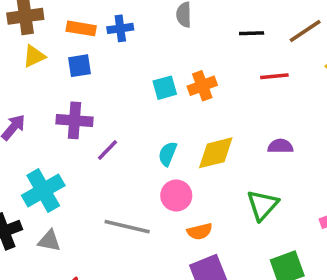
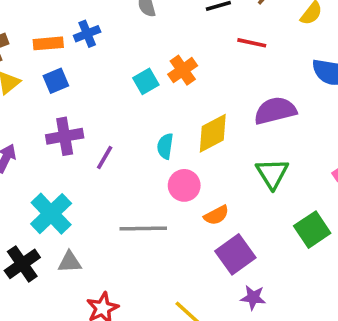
red line: (274, 76) -> (252, 43), turned 32
purple semicircle: (280, 146) -> (275, 111), size x1.6

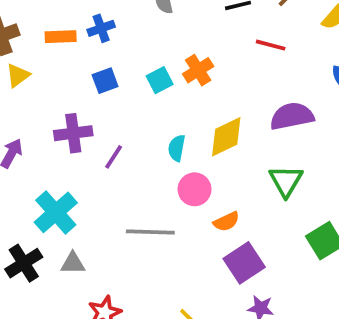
blue square: (56, 81) -> (105, 81), moved

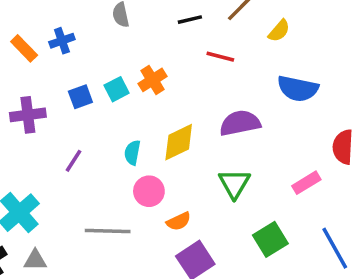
orange rectangle: (61, 37) -> (24, 48), turned 48
blue square: (105, 81) -> (80, 97), moved
purple cross: (73, 133) -> (28, 115), moved

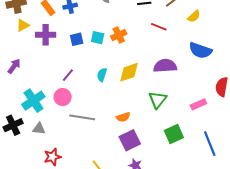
cyan square: (117, 89) -> (98, 38), turned 32
purple cross: (28, 115) -> (46, 35), moved
pink circle: (149, 191) -> (63, 97), moved

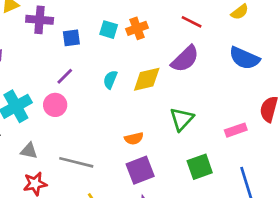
blue square: (77, 39) -> (71, 38), moved
purple semicircle: (165, 66) -> (185, 59), moved, turned 135
gray line: (82, 117) -> (76, 162), moved
gray triangle: (39, 129) -> (29, 151), moved

